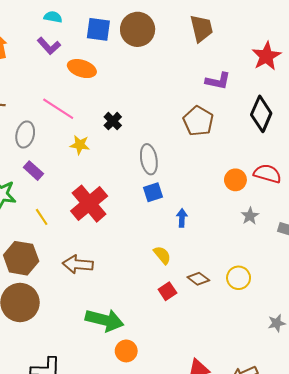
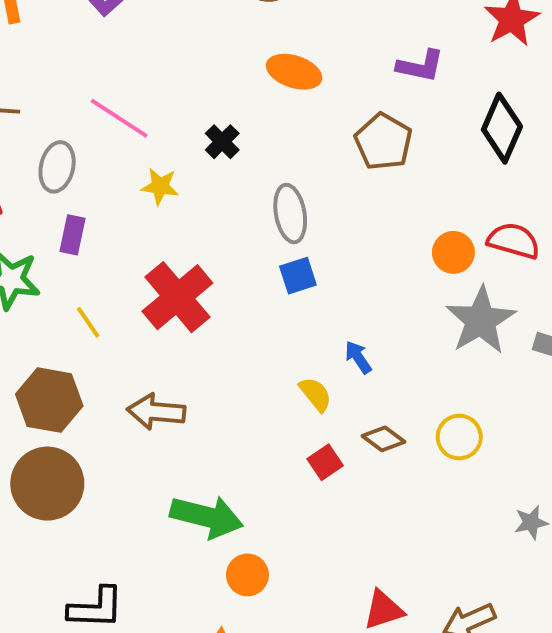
orange ellipse: (82, 69) -> (294, 72), moved
purple rectangle: (33, 171) -> (73, 235), turned 60
gray star: (250, 216) -> (481, 320), size x2.0
blue arrow: (182, 218) -> (358, 357), moved, turned -36

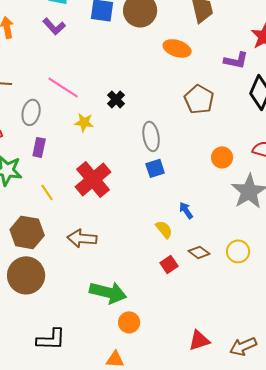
purple L-shape: (420, 66) -> (236, 60), moved
orange ellipse: (294, 72) -> (177, 48), moved
orange circle: (453, 252) -> (222, 157), moved

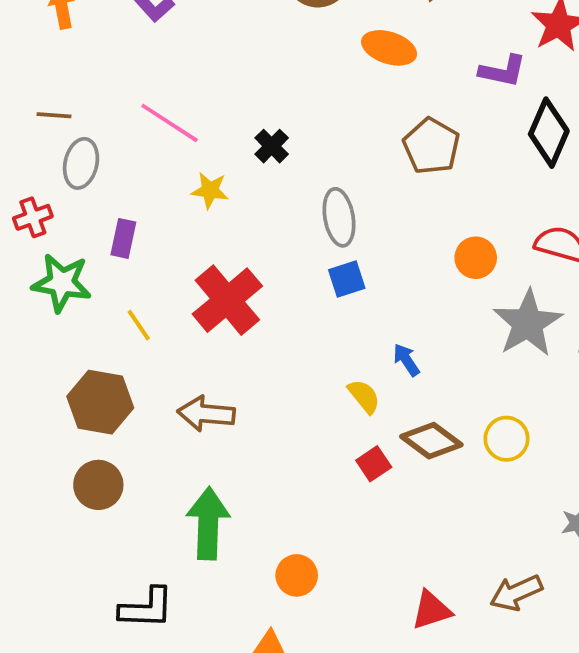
gray ellipse: (31, 112) -> (81, 163), moved
brown diamond: (199, 252) -> (431, 441), size x1.4
brown circle: (26, 275) -> (98, 485), size x0.7
green arrow: (108, 292) -> (208, 523), moved, turned -102
brown arrow: (243, 346) -> (516, 593), moved

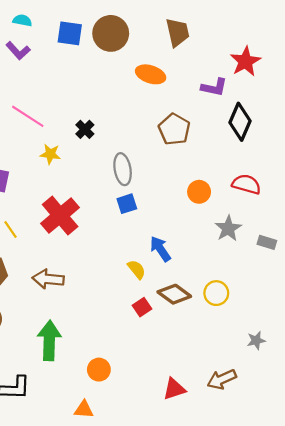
gray star: (528, 323) -> (228, 228), size x0.7
blue arrow: (406, 360) -> (160, 249), size x1.4

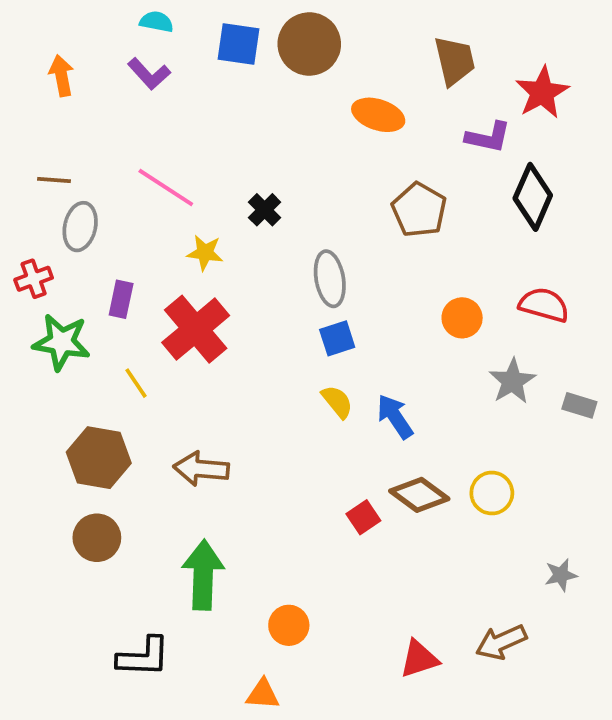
brown trapezoid: (178, 32) -> (455, 61), moved
red cross: (60, 215) -> (196, 329), moved
yellow semicircle: (137, 269) -> (337, 402), moved

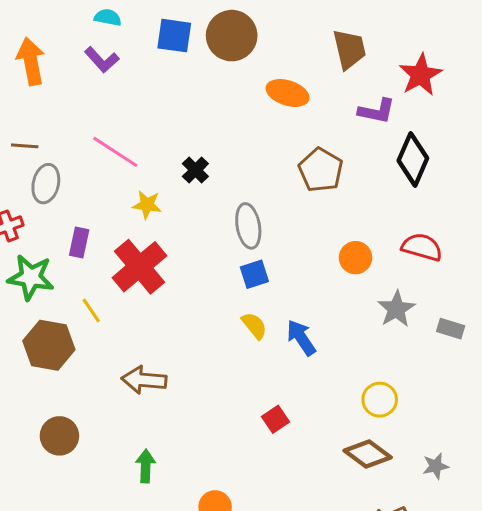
orange arrow: (61, 76) -> (31, 61), size x1.4
brown hexagon: (99, 458) -> (49, 345), moved
brown diamond: (419, 495) -> (368, 454), moved
green arrow: (203, 575) -> (146, 466), size x0.6

